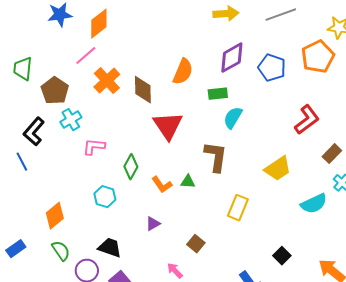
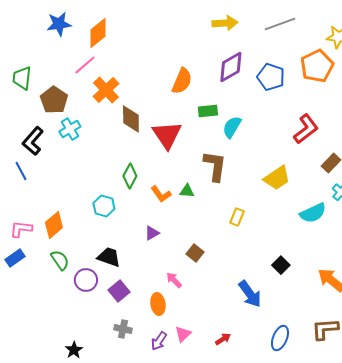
brown diamond: (143, 90) -> (131, 119), moved
green rectangle: (218, 94) -> (208, 111), moved
pink L-shape: (94, 147) -> (21, 229), moved
yellow rectangle: (238, 208) -> (237, 217), size x0.7

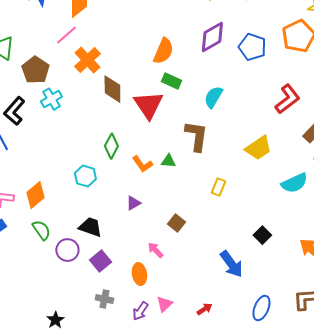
green rectangle: (208, 111) -> (171, 81), moved, turned 30

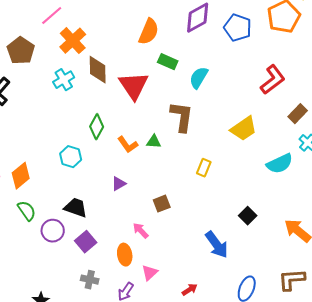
green rectangle: (171, 81) -> (168, 62), moved
cyan cross: (51, 99) -> (64, 80), moved
brown square: (176, 223) -> (162, 204), turned 30
pink triangle: (164, 304) -> (150, 273), moved

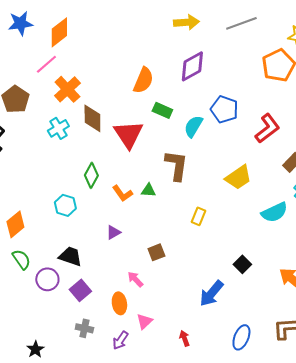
blue pentagon: (238, 28) -> (224, 109), moved
blue arrow: (217, 245) -> (211, 293), turned 76
red arrow: (190, 290) -> (184, 338), turned -77

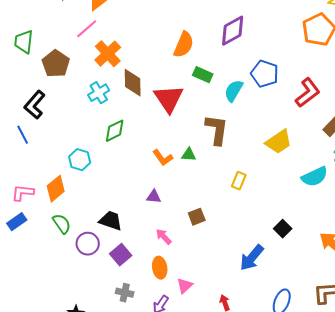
green diamond: (91, 175) -> (115, 131), moved, turned 35
cyan hexagon: (65, 205) -> (80, 160), moved
purple triangle: (113, 232) -> (154, 197), turned 35
pink arrow: (135, 279) -> (164, 237), moved

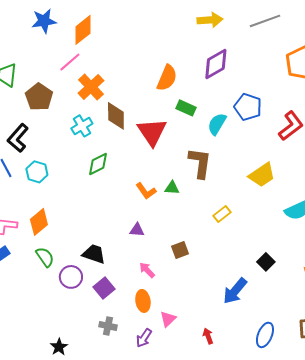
cyan hexagon: (80, 160) -> (37, 172), moved
yellow rectangle: (239, 181) -> (222, 214), turned 30

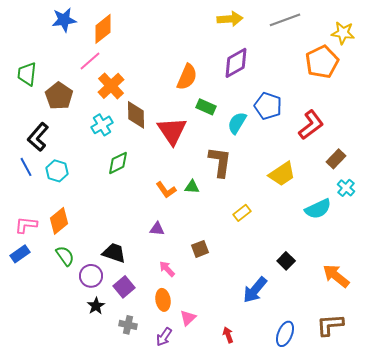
black star: (59, 347) -> (96, 306), moved

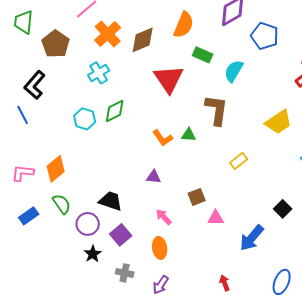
blue pentagon: (268, 106) -> (265, 36), moved
brown diamond: (136, 115) -> (143, 40), moved, turned 68
cyan hexagon: (57, 171) -> (85, 119), moved
blue rectangle: (20, 254) -> (29, 216), moved
pink triangle: (188, 318) -> (216, 218), moved, turned 42

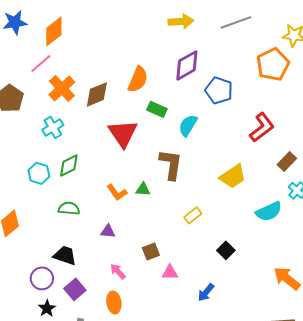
green semicircle: (62, 204) -> (69, 208), moved, turned -50
black square: (283, 209) -> (226, 250), moved
blue arrow: (252, 238) -> (206, 292), size x0.7

